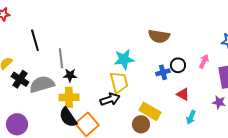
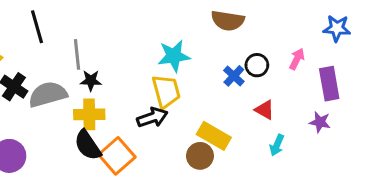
blue cross: (163, 72) -> (234, 76), turned -32

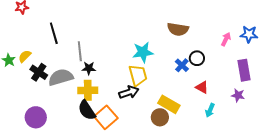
pink arrow: (297, 59) -> (226, 39), moved

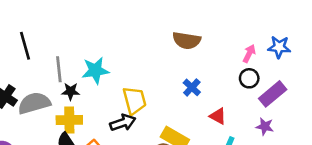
cyan star: (143, 52) -> (95, 70), moved
black circle: (197, 58) -> (249, 78), moved
purple rectangle: (244, 70) -> (273, 94), turned 60

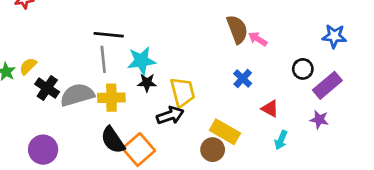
brown semicircle: (187, 41) -> (237, 29), turned -120
black line: (25, 46) -> (109, 35), moved, turned -68
pink arrow: (249, 54) -> (258, 39), moved, turned -84
black star: (71, 91) -> (147, 83), moved
yellow cross: (69, 120) -> (111, 98), moved

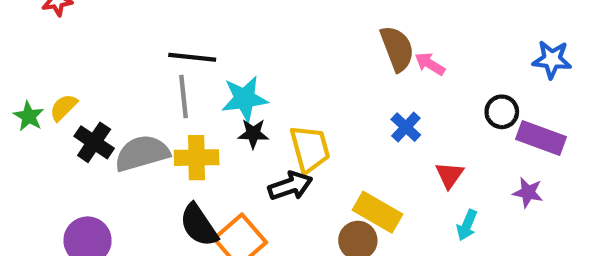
purple rectangle: (327, 85) -> (541, 138), turned 60
red triangle: (270, 109) -> (449, 175), turned 36

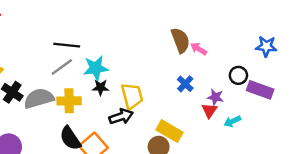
gray line: (183, 97) -> (62, 67), turned 60
purple star: (528, 192) -> (215, 97), moved
cyan arrow: (467, 225) -> (232, 121), moved, turned 42

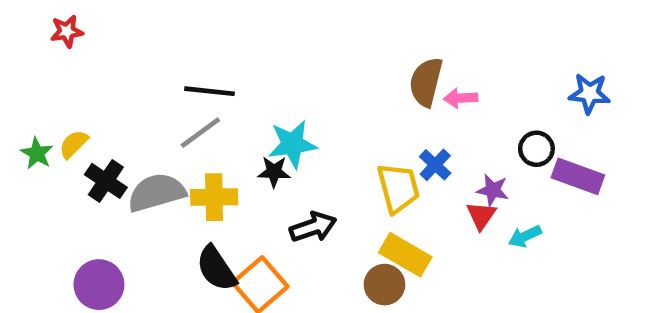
brown semicircle: (180, 40) -> (426, 82), turned -145
pink arrow: (199, 49) -> (460, 98), turned -35
cyan star: (96, 68) -> (292, 144), moved
yellow trapezoid: (132, 96) -> (398, 188), moved

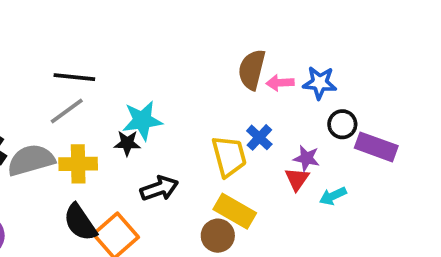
blue star: (589, 93) -> (320, 83), moved

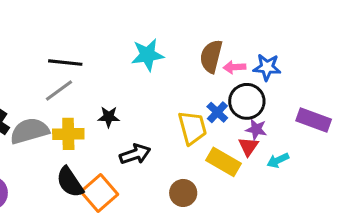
cyan star: (142, 120) -> (147, 55), moved
black circle: (342, 124) -> (247, 101), moved, size x1.5
yellow rectangle: (235, 211) -> (224, 162), moved

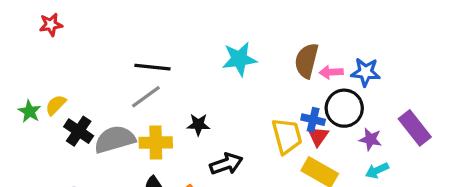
blue cross: (217, 112) -> (313, 120), turned -30
purple rectangle: (314, 120) -> (415, 128), turned 32
purple star: (256, 129) -> (370, 139), moved
red triangle: (248, 146) -> (318, 136), moved

